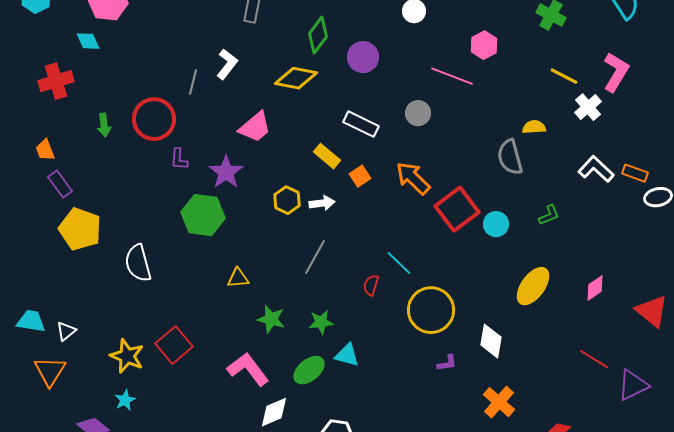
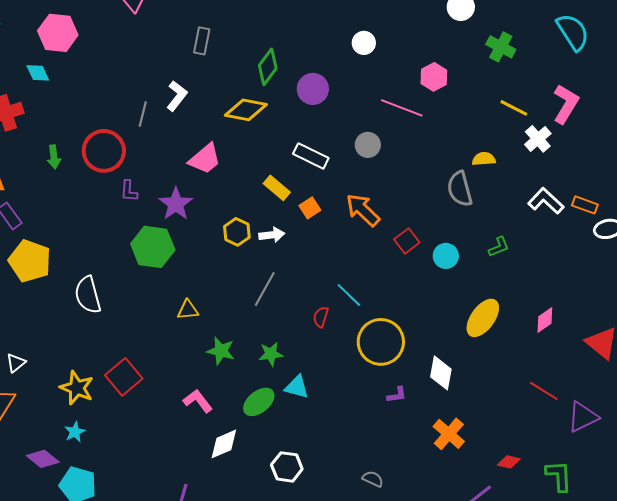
red square: (457, 209) -> (407, 241), size x0.6
pink L-shape: (248, 369) -> (198, 401), size x0.7

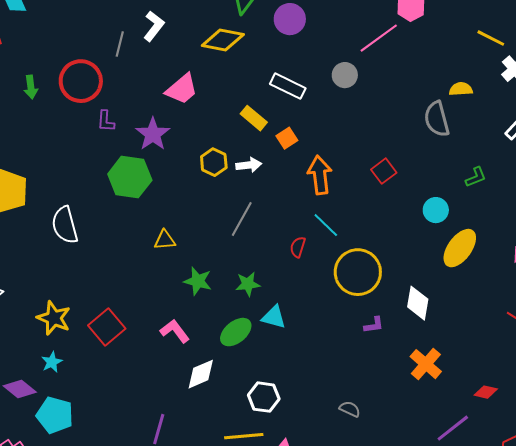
pink line: (402, 108) -> (379, 38), turned -57
orange arrow: (363, 210) -> (320, 175), moved, turned 39
cyan circle: (446, 256) -> (436, 210), moved
red square: (124, 377) -> (107, 327), moved

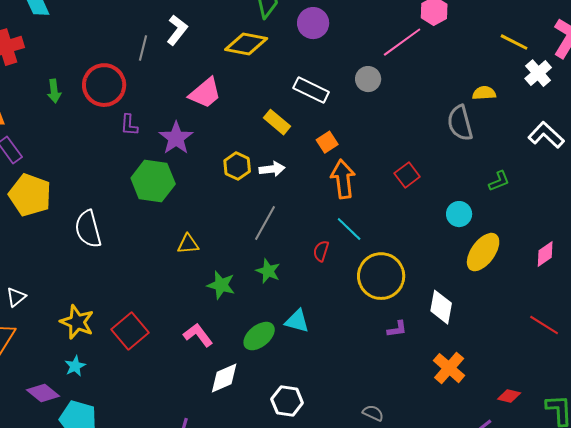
orange square: (287, 138) -> (327, 142), moved
green star: (248, 284) -> (268, 271), moved, turned 30

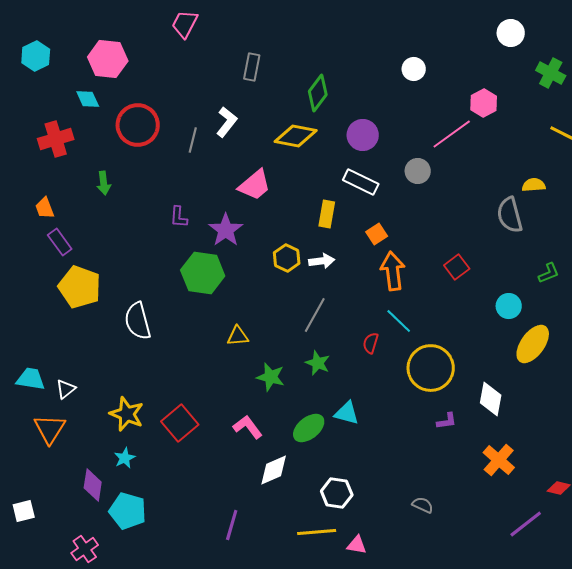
purple circle: (313, 23) -> (363, 135), moved
red circle: (104, 85) -> (138, 125), moved
yellow rectangle: (277, 122) -> (327, 214), turned 60
purple diamond: (43, 393) -> (93, 485), turned 60

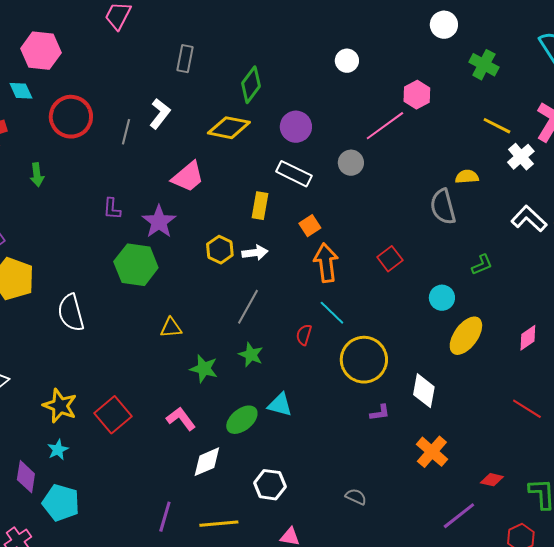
yellow line: (317, 532) -> (219, 524), moved

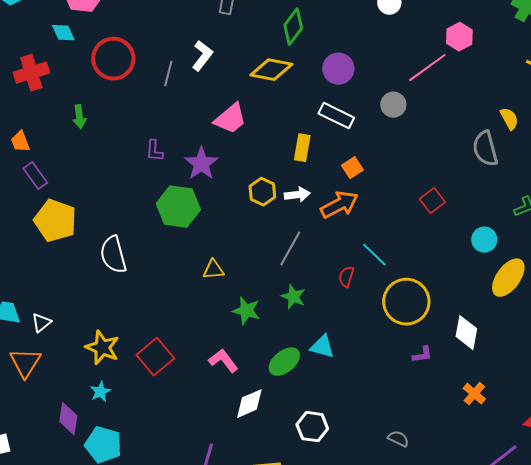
yellow semicircle: (467, 177) -> (509, 119), turned 65
orange arrow: (326, 263) -> (339, 205), moved, turned 69
orange cross: (432, 452) -> (474, 394), size x0.7

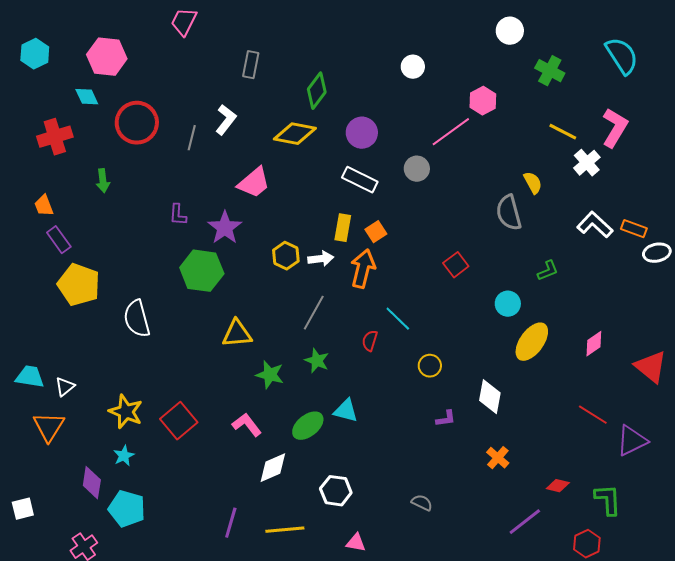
yellow rectangle: (302, 148) -> (343, 228), moved
orange arrow: (339, 205) -> (363, 269), turned -48
yellow triangle: (213, 270) -> (237, 334), size x1.4
yellow circle: (406, 302) -> (430, 366), size x0.5

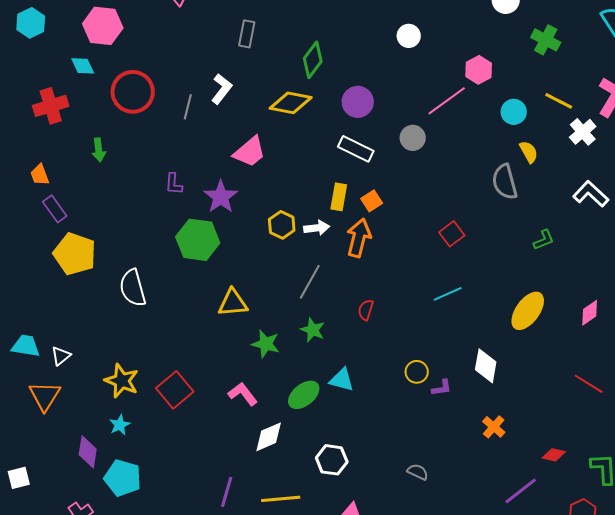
cyan circle: (508, 304) -> (514, 112), moved
cyan line: (398, 319) -> (448, 294), moved, turned -68
yellow circle: (430, 366) -> (417, 372), moved

